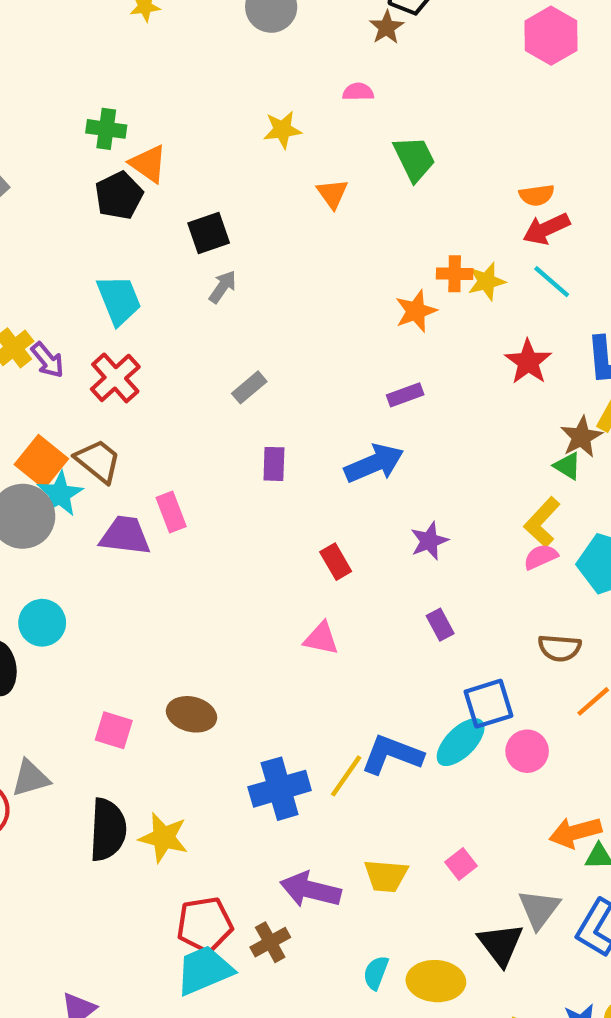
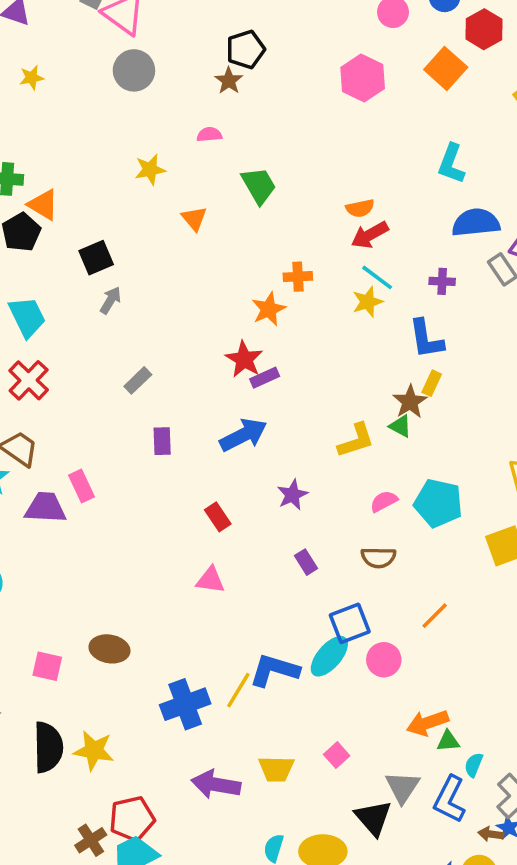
yellow star: (486, 281) -> (368, 302), moved
red star: (528, 362) -> (244, 359), moved
yellow L-shape: (542, 522) -> (356, 441), moved, turned -147
brown semicircle: (560, 648) -> (378, 557), moved
brown cross: (270, 942) -> (91, 840), moved

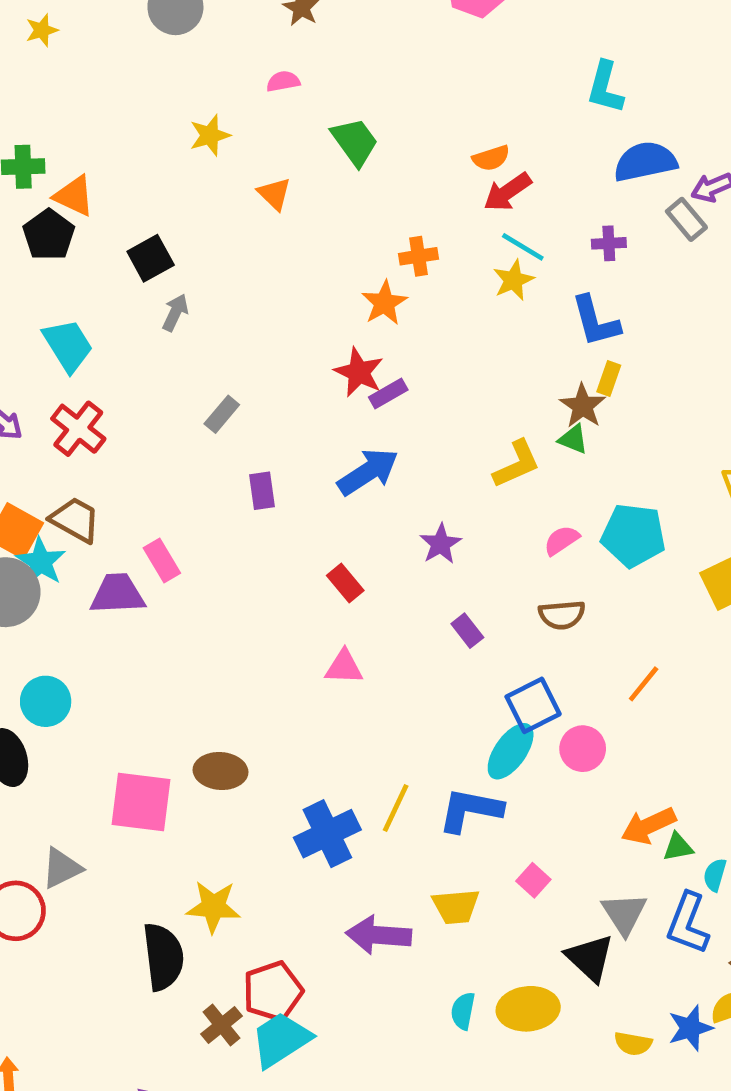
pink square: (47, 666) -> (141, 802), size x1.6
blue L-shape: (274, 670) -> (470, 810), moved
black semicircle: (48, 747) -> (163, 957), moved

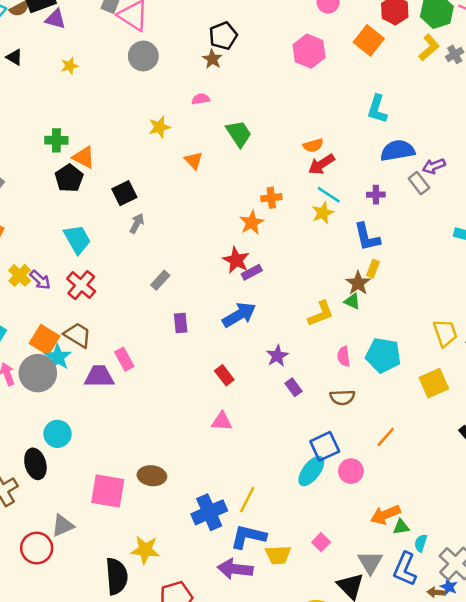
pink semicircle: (561, 540) -> (344, 356), turned -66
purple rectangle: (467, 631) -> (294, 387), moved
blue L-shape: (470, 810) -> (248, 537), moved

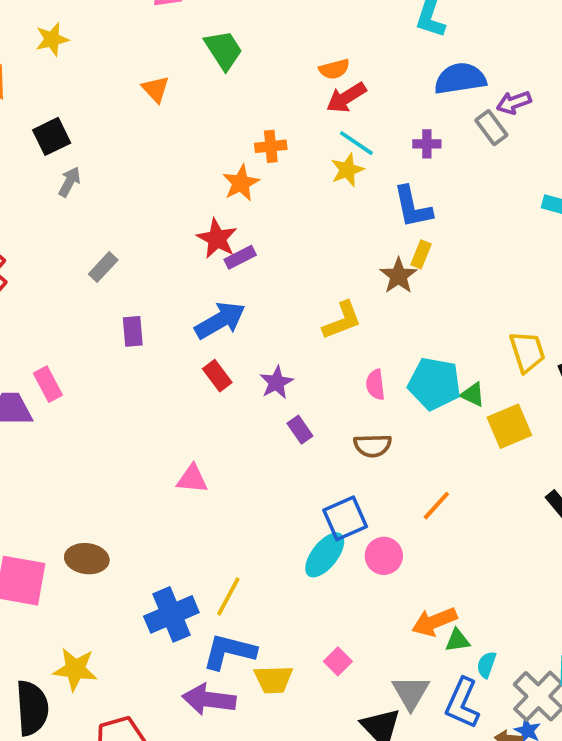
yellow star: (159, 127) -> (52, 39), moved
green triangle: (352, 301) -> (473, 395), moved
red rectangle: (224, 375) -> (217, 376), moved

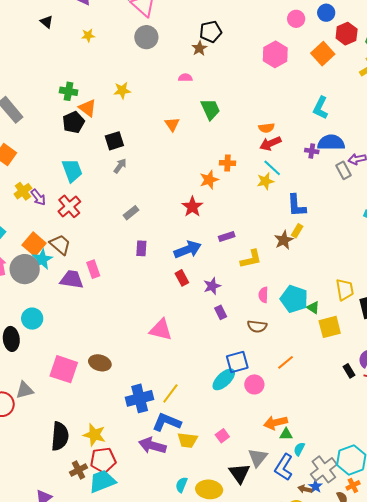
purple cross: (427, 144) -> (312, 151), moved
purple rectangle: (240, 257) -> (227, 237), moved
pink triangle: (192, 479) -> (161, 330), size x1.4
yellow star: (75, 669) -> (94, 435), moved

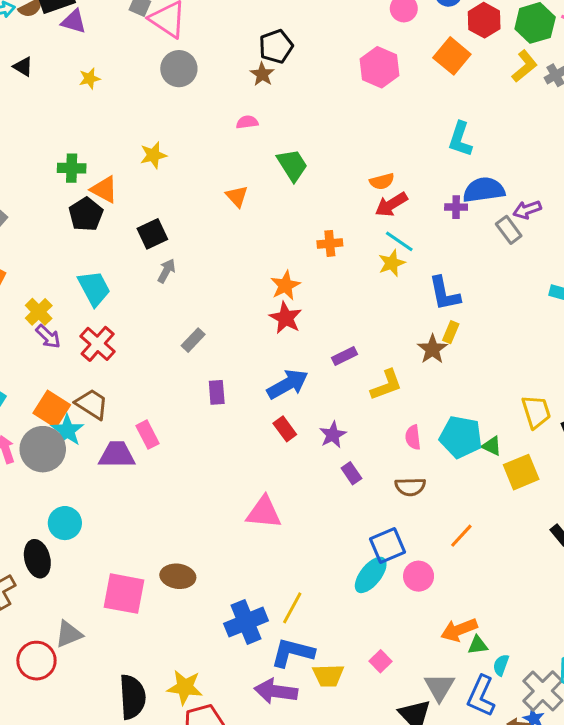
orange star: (209, 180) -> (285, 285), moved
yellow cross: (23, 191) -> (39, 312), moved

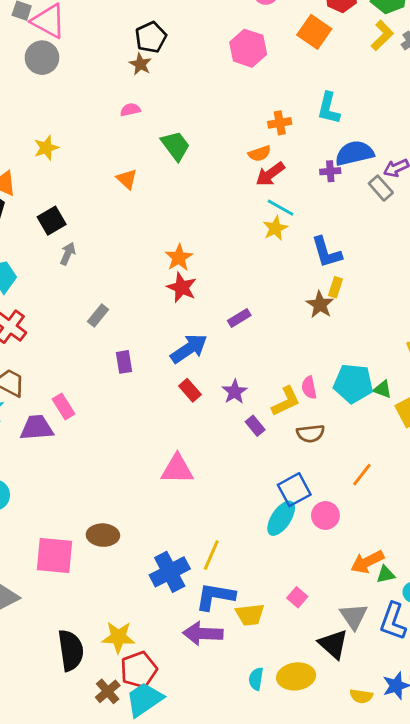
gray circle: (179, 69) -> (42, 58), moved
orange cross: (330, 243) -> (280, 123), moved
yellow L-shape: (386, 385) -> (286, 401), moved

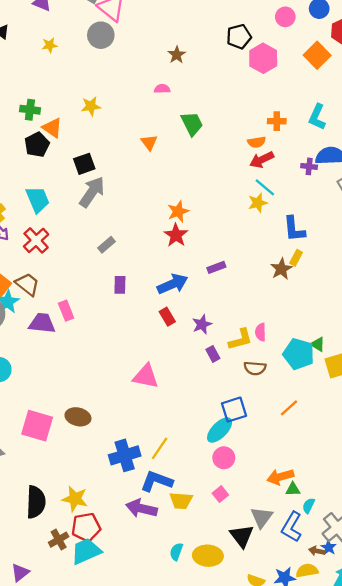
black pentagon: (151, 37) -> (239, 37), moved
gray arrow: (68, 254) -> (92, 192), size x1.8
cyan pentagon: (353, 383) -> (299, 354), moved
pink circle: (325, 515) -> (224, 458), moved

